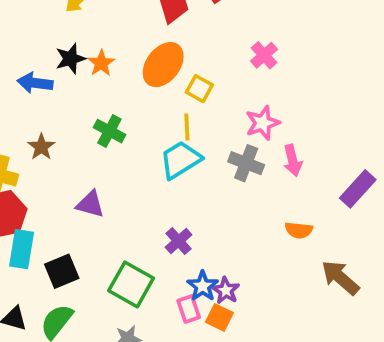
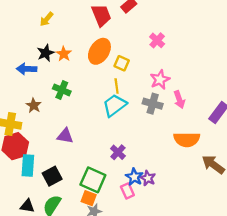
green cross: (109, 131) -> (62, 90), moved
orange semicircle: (299, 230) -> (187, 139), size x1.6
orange square: (219, 317) -> (89, 198), moved

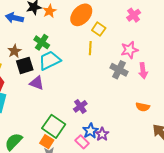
cyan trapezoid: (115, 105) -> (50, 60), moved
orange semicircle: (187, 139) -> (143, 107), size x0.6
black square: (52, 176) -> (25, 65), moved
pink rectangle: (127, 191) -> (82, 142), turned -32

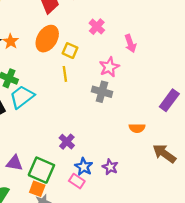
pink cross: (134, 15) -> (97, 27), moved
pink arrow: (143, 71) -> (130, 43), moved
purple triangle: (37, 83) -> (14, 163), moved
purple star: (102, 134) -> (110, 167), moved

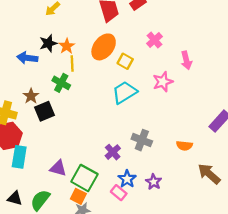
yellow line: (65, 74) -> (72, 64), moved
gray cross: (102, 92) -> (142, 140), moved
cyan trapezoid: (22, 97) -> (124, 92), moved

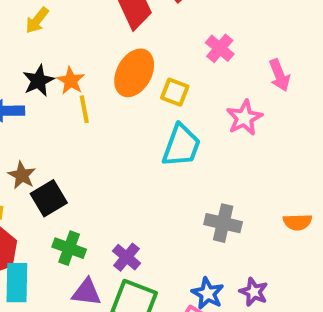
green cross: (61, 83) -> (69, 248), moved
cyan trapezoid: (124, 92) -> (181, 146), turned 150
purple cross: (113, 152) -> (127, 257), moved

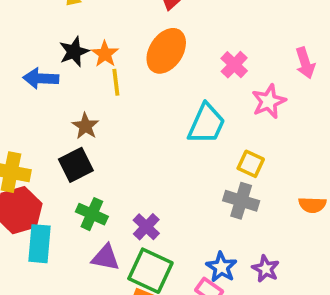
pink cross: (220, 48) -> (234, 65), moved
yellow square: (175, 92) -> (251, 164), moved
brown star: (22, 175) -> (85, 126), moved

